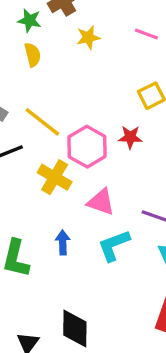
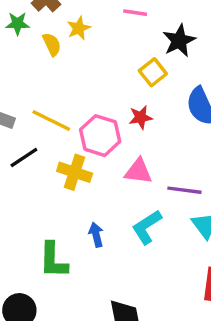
yellow semicircle: (33, 55) -> (52, 44), moved
pink triangle: (101, 202) -> (138, 171), moved

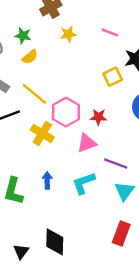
green star: (18, 24) -> (23, 36), moved
yellow semicircle: (52, 44) -> (30, 57), moved, turned 63
red star: (141, 117) -> (98, 117), moved
pink triangle: (138, 171) -> (87, 143), turned -40

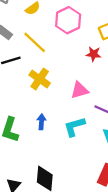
pink hexagon: (66, 112) -> (68, 20), moved
red star: (98, 117) -> (94, 54), moved

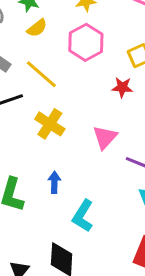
pink triangle: (80, 90) -> (105, 137), turned -30
cyan L-shape: (74, 127) -> (83, 216), moved, turned -40

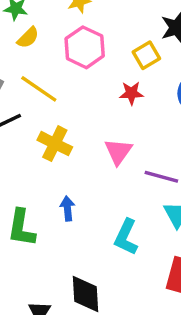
cyan L-shape: (83, 216) -> (126, 237), moved

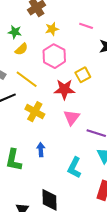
yellow square: (146, 55) -> (83, 75), moved
red star: (131, 93) -> (64, 89), moved, size x1.5

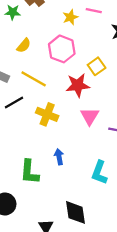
yellow star: (52, 29) -> (70, 17), moved
green star: (15, 32) -> (13, 12), moved

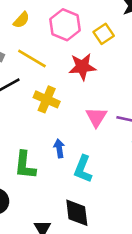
yellow square: (97, 66) -> (104, 34), moved
pink triangle: (90, 116) -> (96, 117), moved
cyan L-shape: (99, 173) -> (83, 169), moved

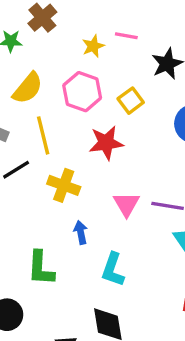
yellow semicircle: (21, 20) -> (28, 88), size x1.5
yellow line: (32, 59) -> (43, 135), turned 48
blue arrow: (59, 148) -> (81, 232), moved

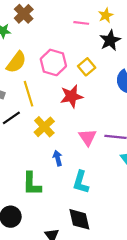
yellow star: (93, 46) -> (106, 15), moved
yellow cross: (64, 185) -> (44, 127), turned 30

